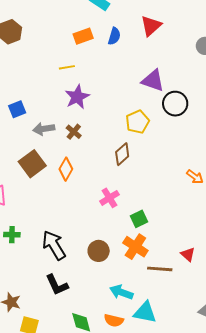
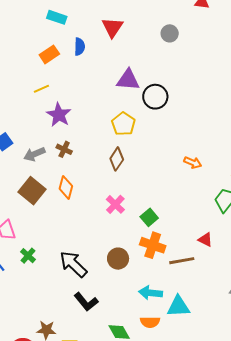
green cross: (12, 235) -> (28, 256), moved, turned -35

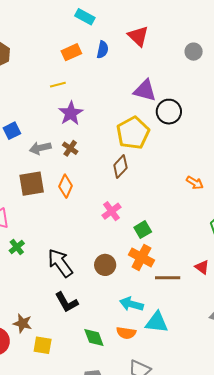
red triangle: (112, 27) -> (138, 36), turned -30
yellow pentagon: (123, 124) -> (133, 133), size x1.4
brown square: (32, 191) -> (32, 184), turned 32
red triangle: (205, 240) -> (202, 267), moved

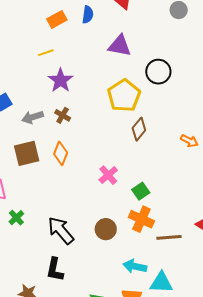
purple triangle: (145, 90) -> (120, 46), moved
brown diamond: (120, 166) -> (139, 129), moved
black L-shape: (66, 302) -> (55, 270), moved, turned 45

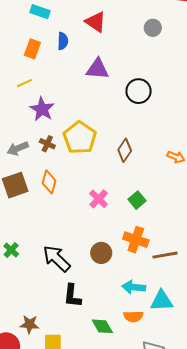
orange rectangle: (57, 19) -> (32, 49), turned -36
yellow pentagon: (124, 96) -> (80, 138), moved
green square: (141, 191) -> (137, 200), moved
black L-shape: (55, 270) -> (72, 296), moved

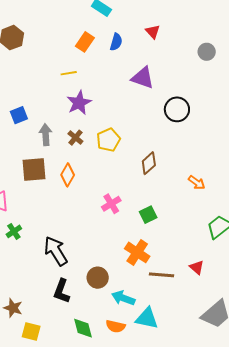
red triangle: (96, 22) -> (153, 32), size x0.7
yellow pentagon: (80, 138) -> (108, 140), size x0.7
gray arrow: (18, 148) -> (46, 135), turned 95
brown circle: (101, 253) -> (98, 278), moved

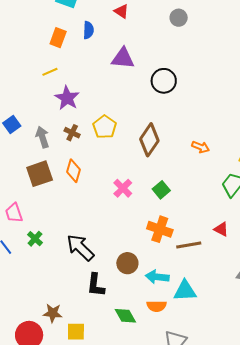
brown diamond: (149, 163) -> (149, 140), size x1.4

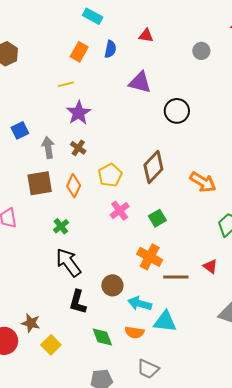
red triangle: (121, 11) -> (146, 36), turned -35
yellow pentagon: (105, 127) -> (110, 175), moved
orange arrow: (201, 147) -> (203, 182), size x1.5
green cross: (35, 239) -> (61, 226), moved
yellow square: (76, 332) -> (51, 345), turned 36

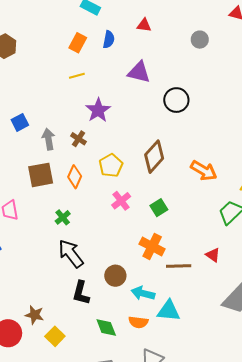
yellow line: (66, 84) -> (77, 76), moved
purple star: (79, 113) -> (98, 110), moved

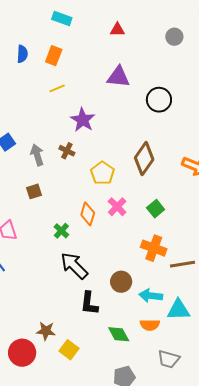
blue semicircle: (109, 39) -> (22, 54), moved
brown square: (41, 175) -> (34, 191), size x0.6
orange diamond: (75, 177) -> (88, 214), moved

